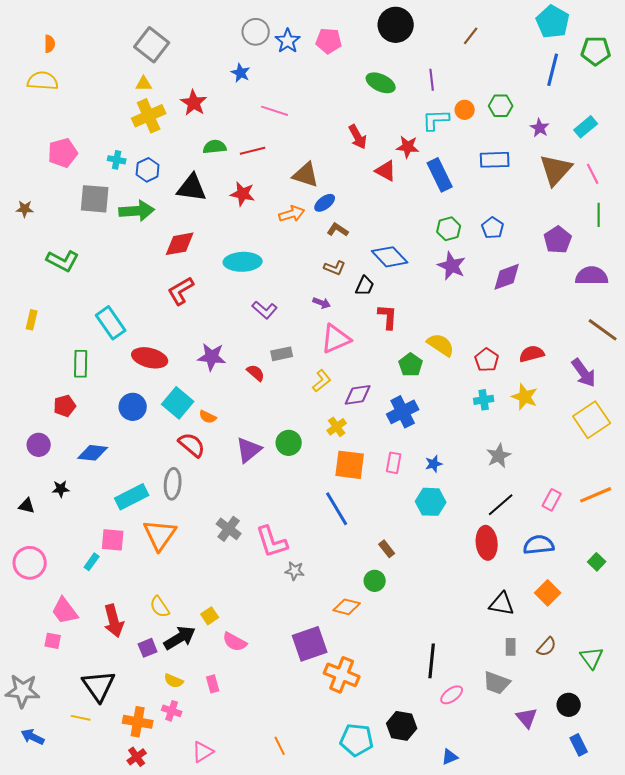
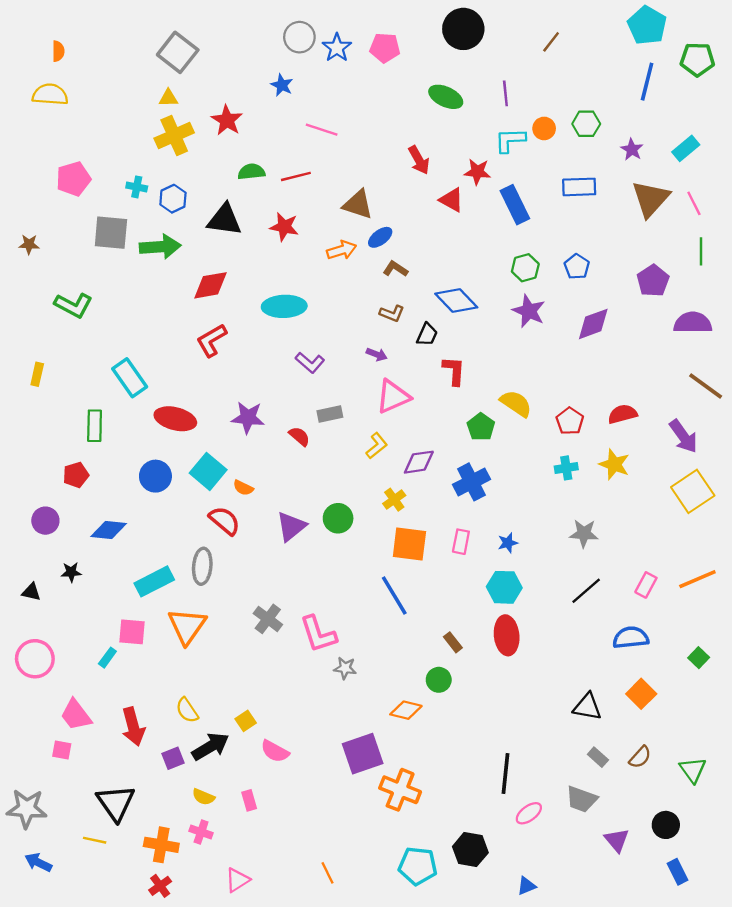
gray star: (499, 456) -> (584, 533), turned 30
red ellipse: (487, 543) -> (507, 635), moved
gray rectangle: (511, 647) -> (598, 757), turned -48

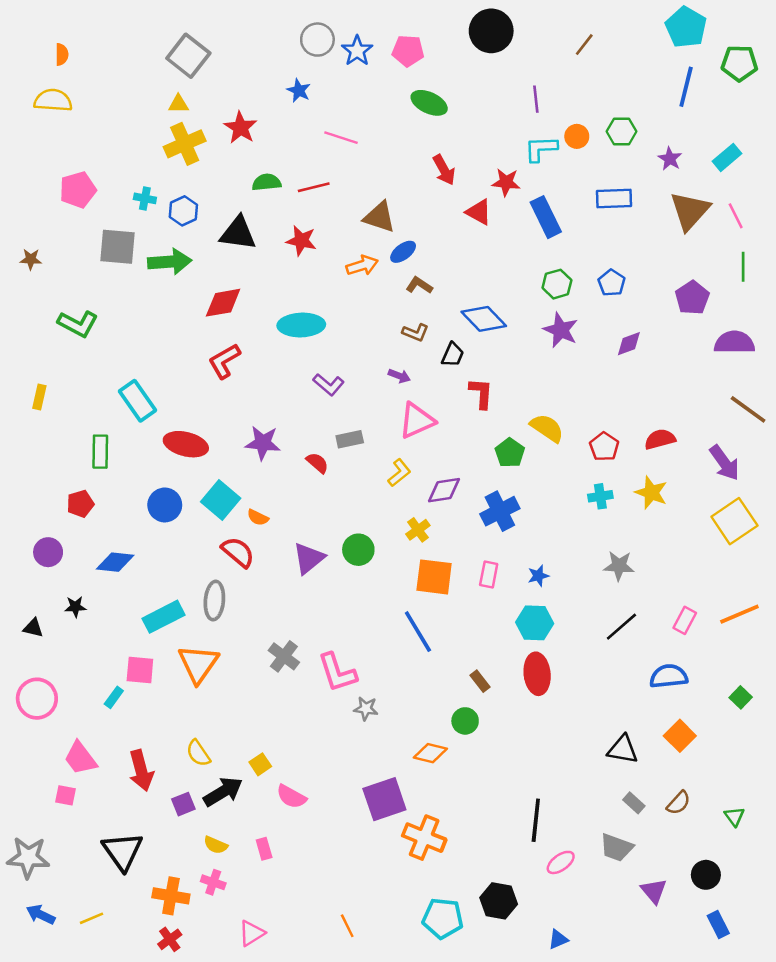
green ellipse: (446, 97) -> (429, 103), moved
purple diamond: (593, 324) -> (629, 344), size x0.7
green triangle: (693, 770) -> (734, 816), size x0.7
yellow line: (95, 840) -> (92, 918), moved, turned -35

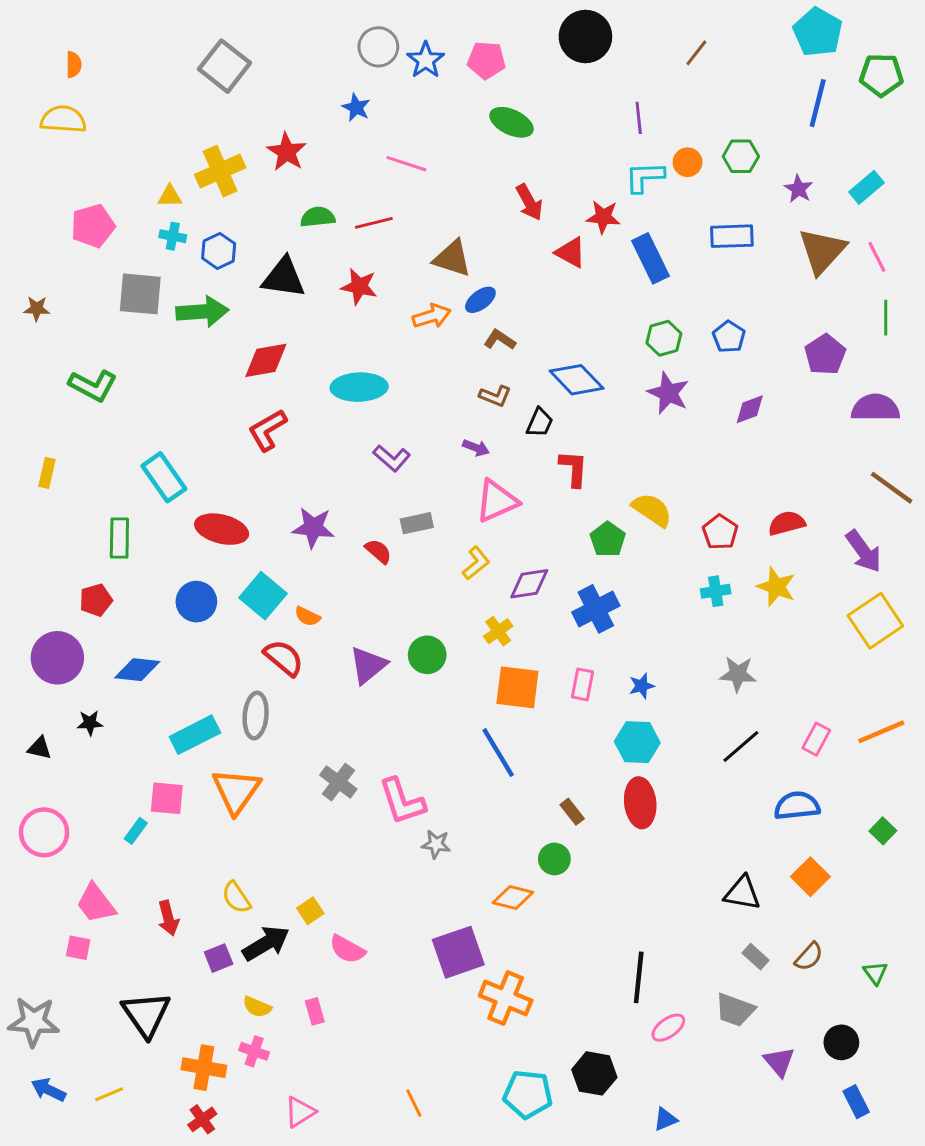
yellow triangle: (178, 104) -> (170, 196), moved
purple circle: (48, 552) -> (57, 658), size x1.5
red arrow: (141, 771) -> (168, 918), size x0.7

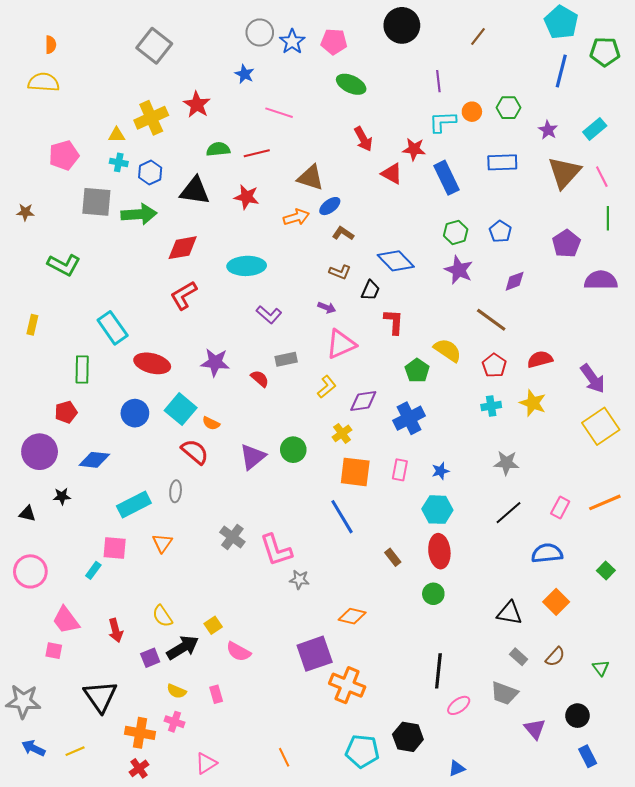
brown line: (892, 488) -> (491, 320), moved
gray ellipse: (256, 715) -> (176, 491), size x0.7
orange triangle: (236, 791) -> (162, 543), size x0.6
green circle: (554, 859) -> (433, 594), moved

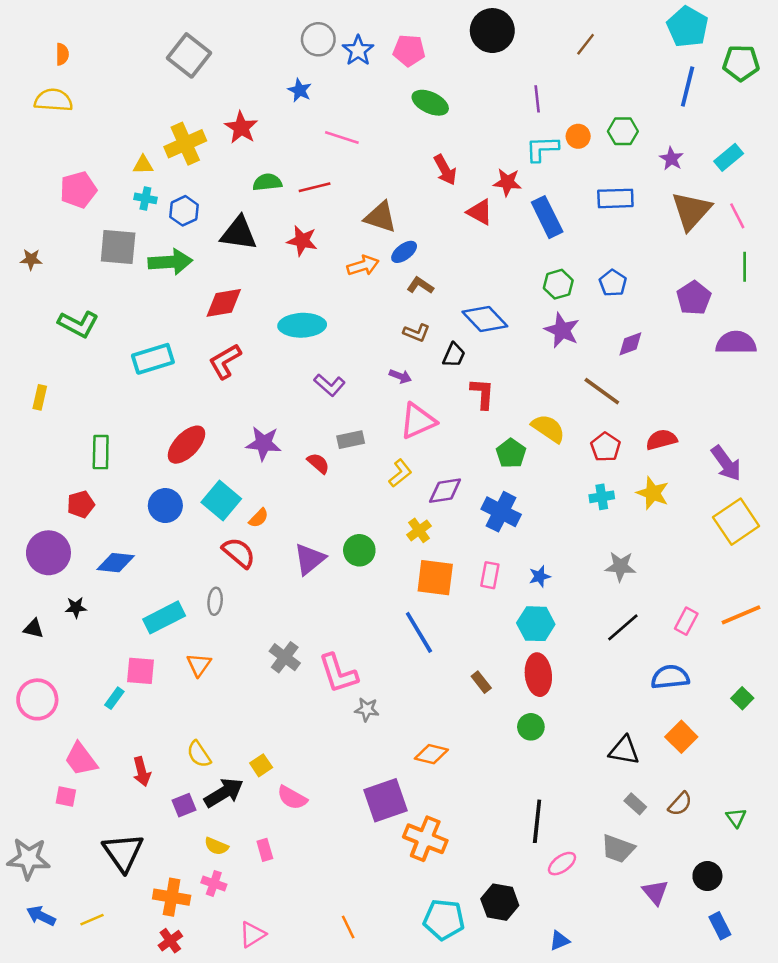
cyan rectangle: (113, 328) -> (153, 359), moved, turned -72
red ellipse: (152, 363) -> (186, 445), turned -60
blue cross: (409, 418) -> (501, 512), turned -36
orange semicircle: (211, 423) -> (259, 518), turned -72

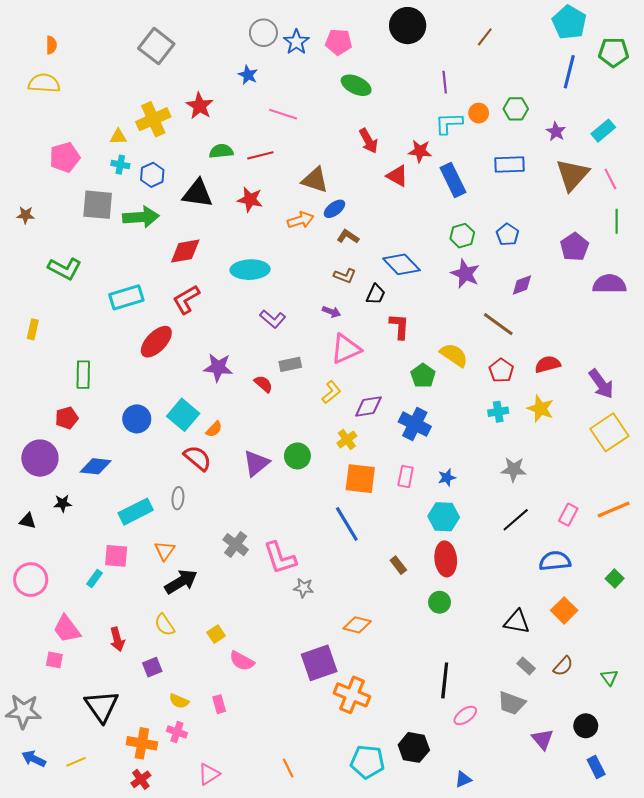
red ellipse: (186, 445) -> (156, 342), moved
black arrow: (224, 793) -> (181, 582), moved

